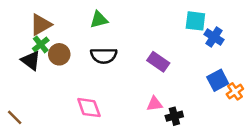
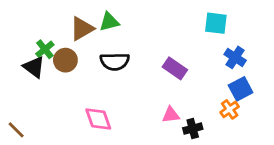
brown triangle: (41, 25) -> (82, 29), moved
blue cross: (214, 37) -> (235, 57), moved
orange cross: (235, 91) -> (230, 109), moved

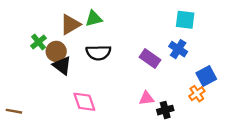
blue cross: (235, 57) -> (178, 49), moved
black triangle: (34, 67) -> (62, 65), moved
brown line: (16, 130) -> (14, 111), turned -35

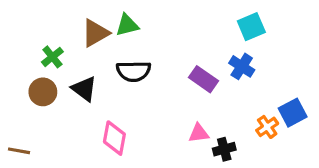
cyan square: (185, 20) -> (251, 27), turned -30
brown circle: (56, 51) -> (43, 92), moved
blue square: (206, 76) -> (293, 113), moved
pink diamond: (84, 102) -> (114, 138), turned 30

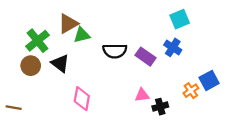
green triangle: (127, 25) -> (82, 35), moved
green cross: (52, 57) -> (37, 41), size x1.5
black semicircle: (134, 71) -> (115, 51), moved

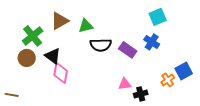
green triangle: (82, 35) -> (86, 26), moved
pink diamond: (82, 99) -> (61, 73), moved

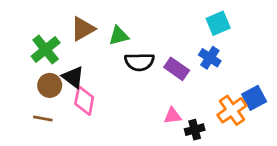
brown circle: (27, 58) -> (50, 85), moved
orange cross: (168, 80) -> (232, 110), size x1.5
brown line: (12, 95) -> (43, 119), moved

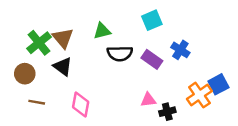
cyan square: (218, 23) -> (152, 20), moved
brown triangle: (83, 29) -> (63, 38), moved, turned -40
brown circle: (50, 85) -> (25, 74), moved
pink diamond: (84, 101) -> (81, 105), moved

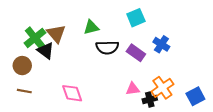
black triangle: (63, 67) -> (46, 51), moved
blue square: (218, 84) -> (195, 96), moved
orange cross: (199, 95) -> (162, 88), moved
brown line: (37, 102) -> (24, 91), moved
pink diamond: (81, 105) -> (72, 93), turned -30

